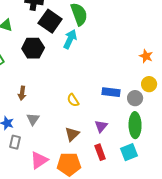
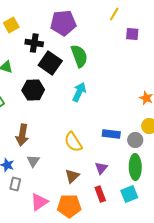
cyan arrow: (70, 39) -> (79, 92), moved
brown arrow: (22, 93) -> (22, 135), size x1.5
yellow semicircle: (73, 100) -> (73, 142), size x1.5

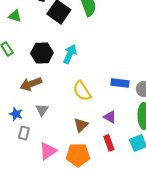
black hexagon: (33, 90) -> (42, 53), moved
cyan arrow: (79, 92) -> (70, 54), moved
brown arrow: (22, 135) -> (31, 84), turned 60
purple triangle: (101, 168) -> (110, 117), turned -40

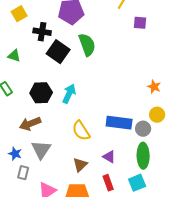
blue rectangle: (120, 83) -> (119, 123), size x1.4
gray triangle: (42, 110) -> (41, 150), size x1.5

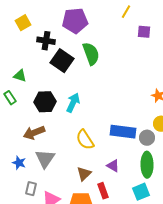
green triangle: (14, 56) -> (20, 76), moved
gray rectangle: (23, 173) -> (31, 189), moved
red rectangle: (108, 183) -> (103, 191), moved

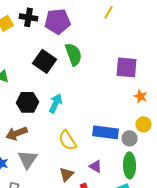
purple square: (144, 32) -> (126, 67), moved, size x1.6
black cross: (46, 41) -> (28, 17), moved

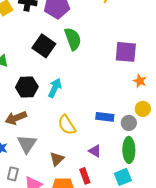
blue rectangle: (106, 132) -> (105, 117), size x0.7
brown triangle: (66, 174) -> (57, 159), moved

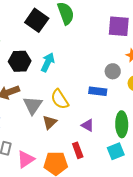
gray circle: (129, 123) -> (113, 71), moved
gray triangle: (27, 144) -> (33, 105), moved
brown triangle: (57, 159) -> (50, 122), moved

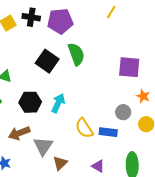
yellow semicircle: (60, 99) -> (84, 128), moved

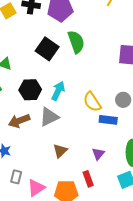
yellow semicircle: (84, 128) -> (92, 102), moved
gray triangle: (43, 146) -> (49, 117), moved, turned 30
purple triangle: (98, 166) -> (98, 154), turned 40

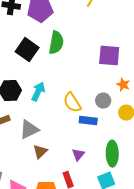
green semicircle: (76, 42) -> (56, 43), turned 30
gray triangle: (49, 117) -> (29, 130), moved

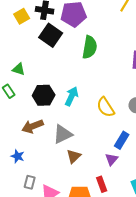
black square: (27, 50) -> (51, 35), moved
blue rectangle: (88, 121) -> (122, 140), moved, turned -66

